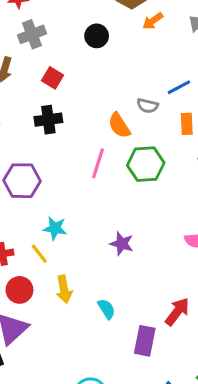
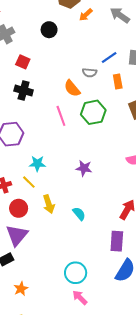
black cross: (48, 120) -> (24, 90), turned 30
pink line: (98, 163) -> (61, 116), turned -30
purple rectangle: (145, 341) -> (117, 241), moved

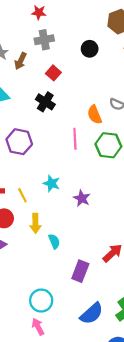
cyan star: (37, 164) -> (52, 183), moved
cyan semicircle: (79, 214) -> (54, 241), moved
purple rectangle: (117, 241) -> (80, 271), moved

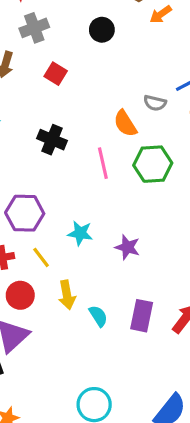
black cross: (45, 102) -> (52, 140), moved
purple hexagon: (19, 142) -> (25, 213), moved
purple rectangle: (80, 271) -> (142, 316), moved

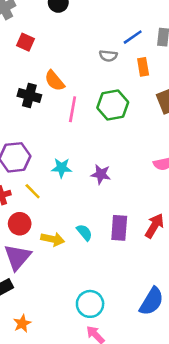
orange semicircle: (125, 124) -> (55, 81), moved
pink line: (103, 163) -> (73, 109), turned 30
yellow arrow: (67, 295) -> (53, 239), moved, turned -60

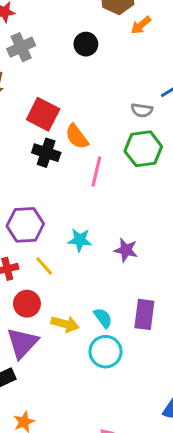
red square: (26, 42) -> (43, 114), moved, size x1.5
green hexagon: (113, 105) -> (143, 149), moved
cyan circle: (90, 304) -> (105, 352), moved

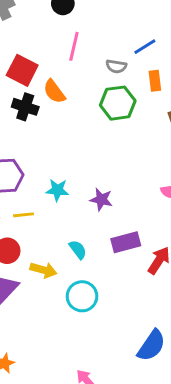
pink line: (96, 171) -> (74, 46), moved
yellow line: (44, 266) -> (23, 215), turned -54
purple rectangle: (144, 314) -> (126, 242), moved, turned 68
cyan semicircle: (103, 318) -> (78, 250), moved

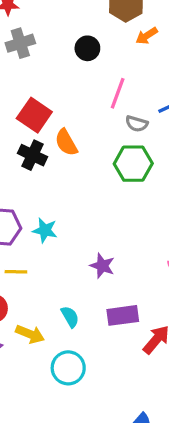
pink line: (74, 46) -> (118, 93), moved
cyan star: (57, 190) -> (45, 230), moved

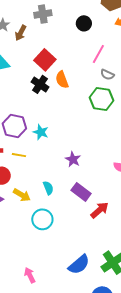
purple rectangle: (123, 315) -> (81, 192), turned 36

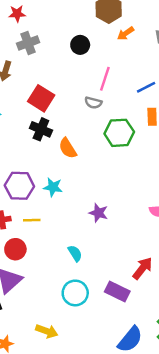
gray semicircle: (107, 75) -> (93, 103), moved
orange semicircle: (62, 80) -> (68, 148), moved
purple rectangle: (81, 192) -> (117, 292), moved
yellow arrow: (22, 195) -> (47, 331), moved

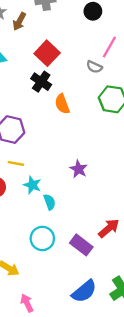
cyan star: (53, 187) -> (32, 185), moved

